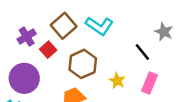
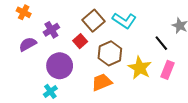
purple cross: (27, 37) -> (51, 30), moved
yellow star: (117, 81) -> (140, 68), size x1.6

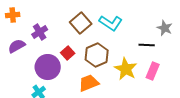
orange cross: (24, 12) -> (13, 15), turned -32
red square: (80, 41) -> (68, 53), moved
black line: (161, 43) -> (147, 45), turned -49

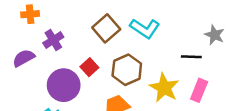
orange cross: (13, 15) -> (30, 14), moved

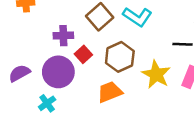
purple cross: (53, 40) -> (63, 36), moved, turned 30
purple semicircle: (24, 58) -> (19, 73), moved

